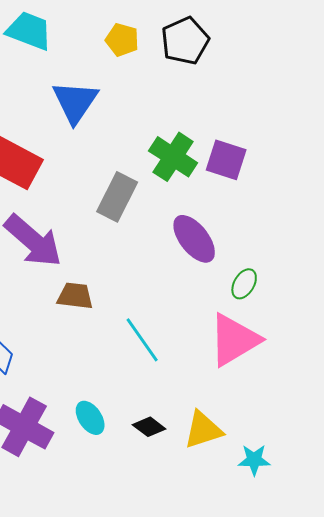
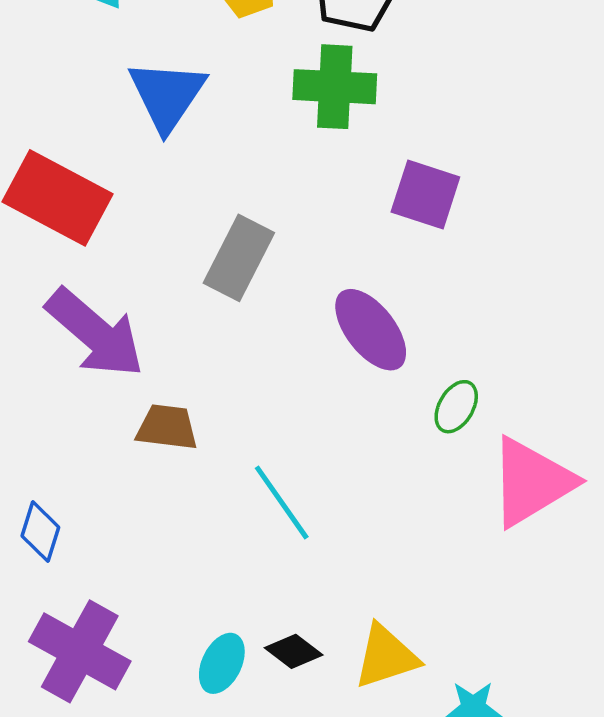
green cross: (173, 157) -> (335, 87), moved, turned -30
pink triangle: (234, 340) -> (532, 482), moved
cyan ellipse: (90, 418) -> (222, 663), moved, turned 60

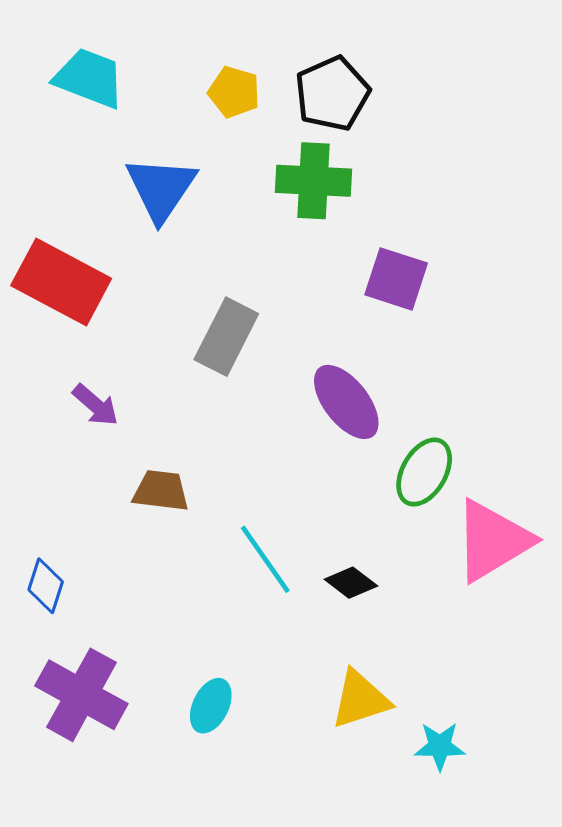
purple arrow: (95, 333) -> (96, 405), size x0.5
green ellipse: (456, 407) -> (424, 472), size x1.4
black diamond: (294, 651) -> (351, 583), moved

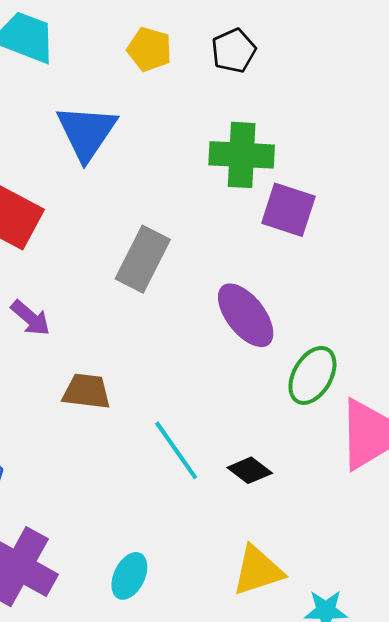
black pentagon: (332, 94) -> (234, 51), size x0.7
green cross: (314, 181) -> (242, 155), moved

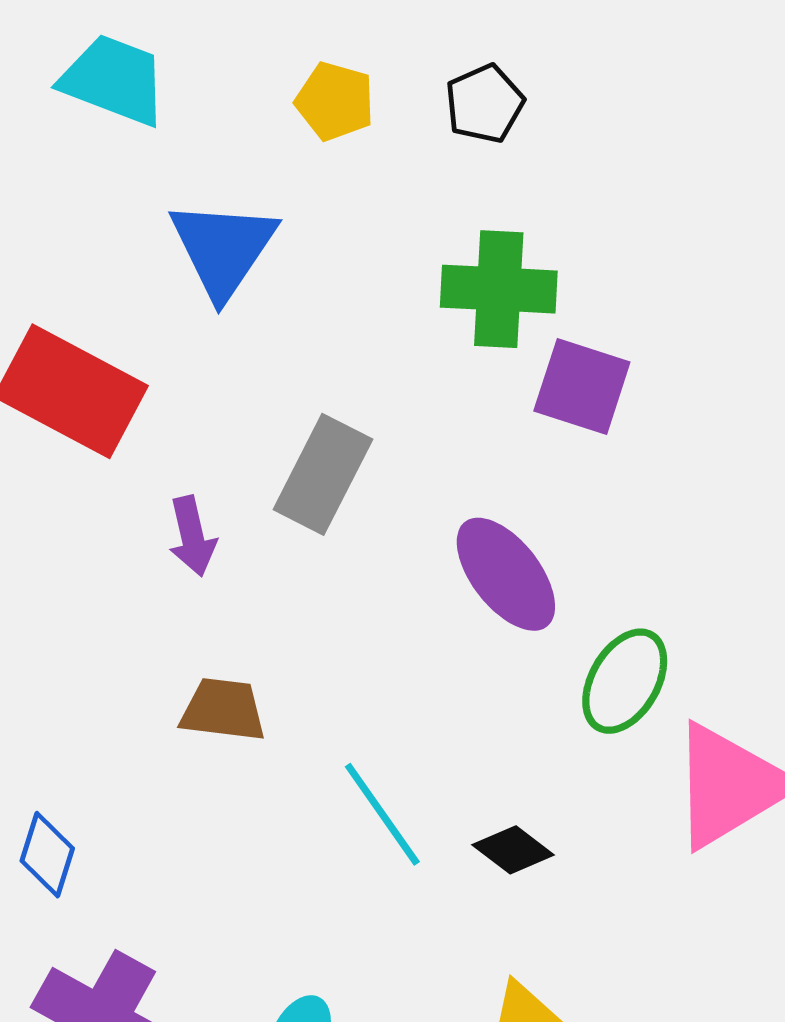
purple arrow: (30, 318) -> (192, 536), moved, turned 36

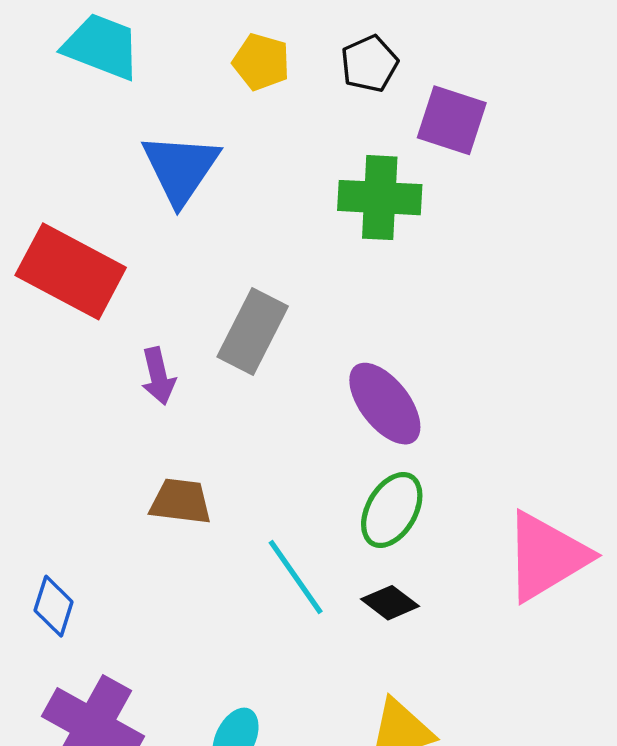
purple square: (582, 386) -> (452, 120), moved
green ellipse: (625, 681) -> (392, 510), moved

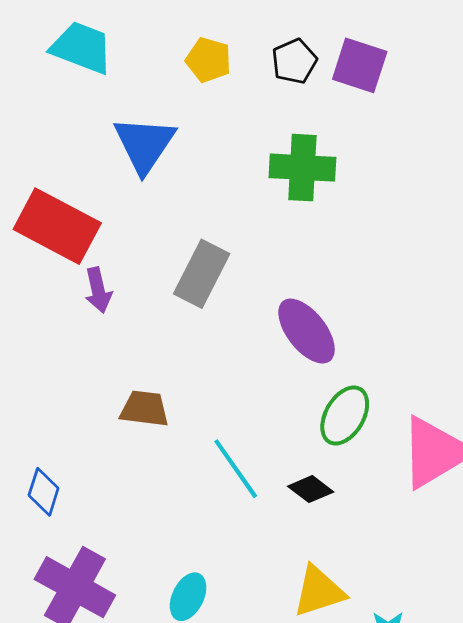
purple square: (452, 120) -> (360, 65), moved
purple arrow: (158, 376) -> (98, 290), moved
green ellipse: (392, 510) -> (345, 416), moved

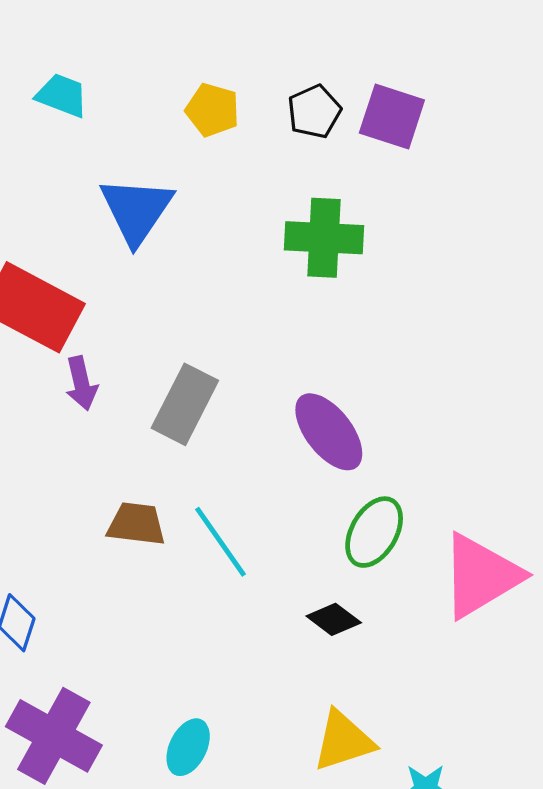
cyan trapezoid: (82, 48) -> (62, 95), size x0.7
gray rectangle: (202, 274) -> (185, 404), moved
cyan line: (236, 469) -> (220, 542), moved

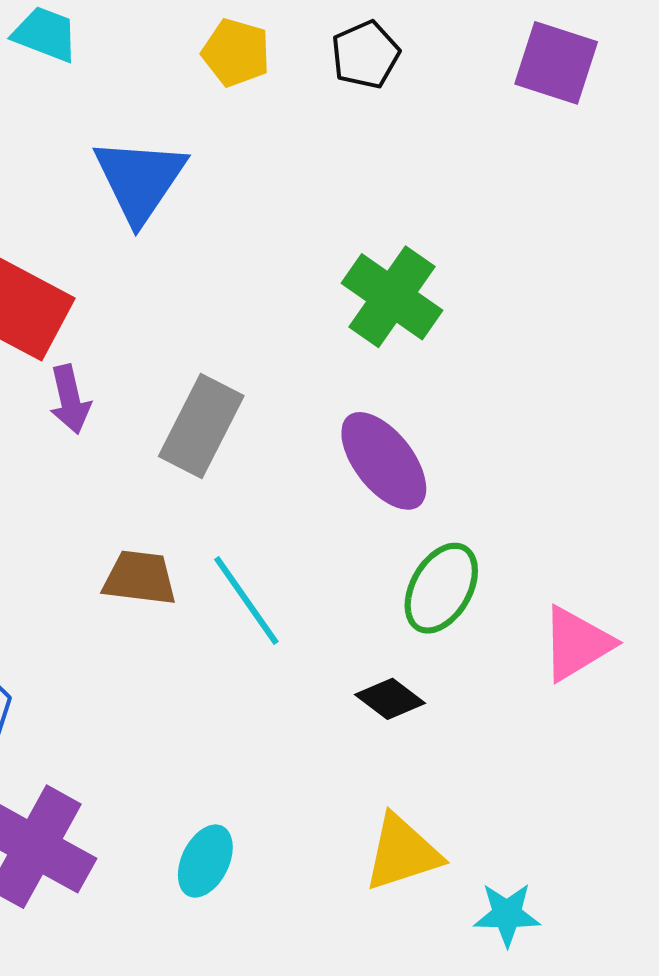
purple square: (392, 116) -> (556, 63), moved
green cross: (324, 238) -> (392, 297), moved, turned 32
pink triangle: (481, 576) -> (577, 644), size x0.7

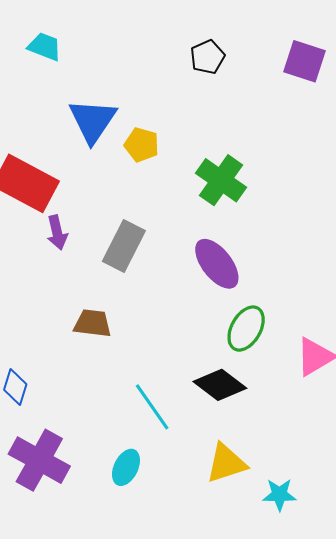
yellow pentagon: (236, 53) -> (142, 145), moved
cyan line: (246, 600) -> (152, 407), moved
black diamond: (390, 699) -> (220, 385), size x1.5

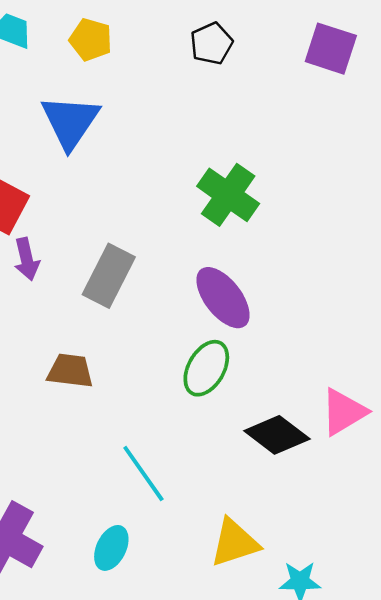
yellow pentagon: (142, 145) -> (91, 40), moved
green ellipse: (246, 329) -> (206, 368), moved
black diamond: (220, 385) -> (277, 435), moved

